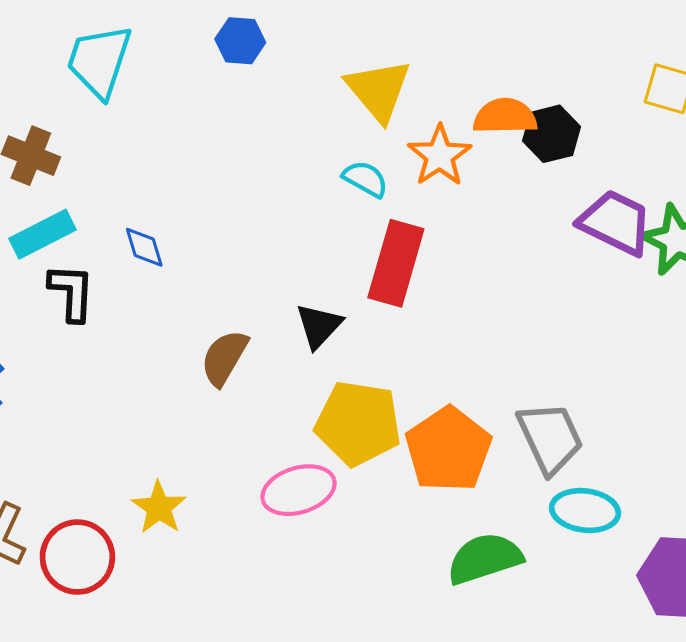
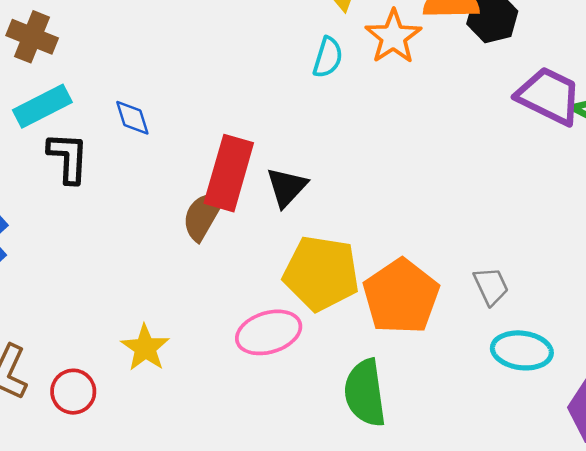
cyan semicircle: (365, 179) -> (328, 57), turned 78
red rectangle: (396, 263) -> (229, 173), moved
gray trapezoid: (550, 438) -> (491, 286), size x0.6
red circle: (77, 557) -> (73, 392), size x0.7
green semicircle: (485, 558) -> (365, 393), moved, turned -80

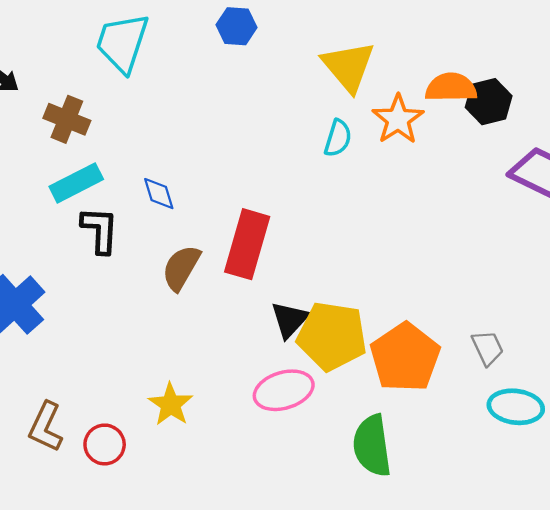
black triangle: (287, 187) -> (290, 320), moved
brown semicircle: (203, 215) -> (181, 268), moved

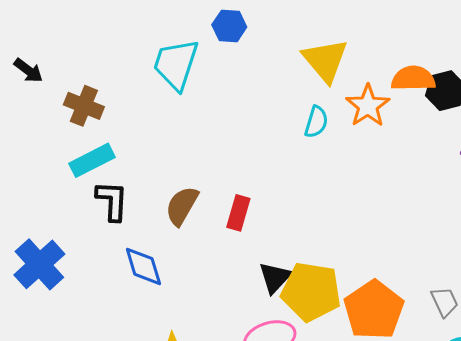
cyan trapezoid: (122, 43) -> (176, 64), moved
blue diamond: (159, 194) -> (143, 266), moved, size x1.4
red rectangle: (247, 244) -> (238, 213), size x0.6
brown semicircle: (181, 268) -> (182, 206), moved

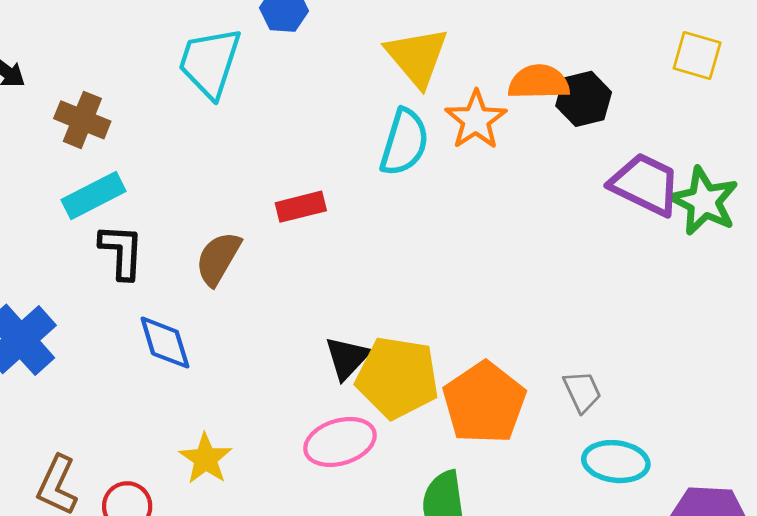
cyan semicircle: (316, 122) -> (404, 142), size x1.5
red rectangle: (238, 213) -> (301, 207), moved, turned 60

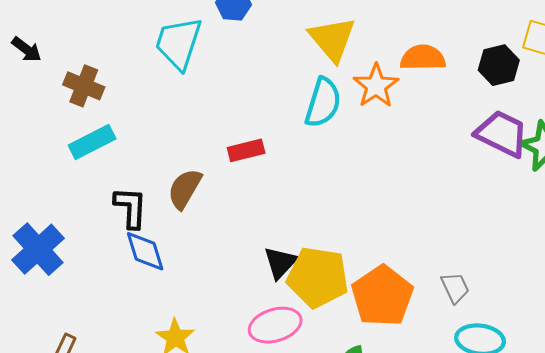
black hexagon: (584, 99) -> (499, 65), moved
black L-shape: (122, 252) -> (131, 208), moved

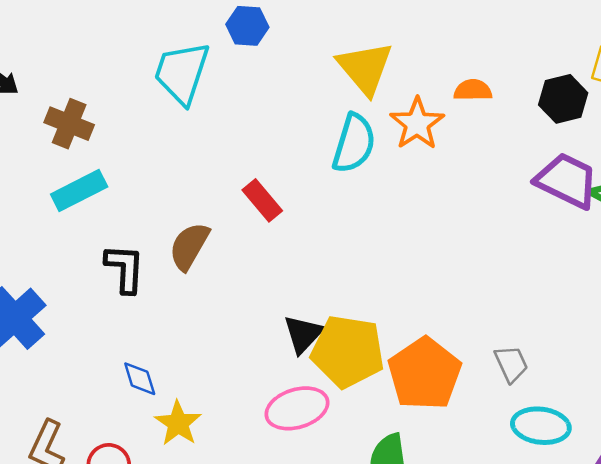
orange semicircle: (423, 58) -> (473, 90), size x0.7
red rectangle: (246, 150) -> (262, 200), turned 64
blue diamond: (145, 251) -> (140, 379), moved, size x0.7

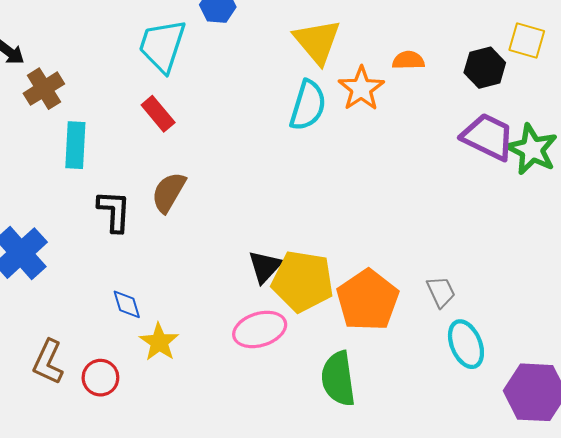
brown cross: (69, 124) -> (44, 89), moved, turned 36
cyan rectangle: (79, 190) -> (75, 145), turned -60
red rectangle: (262, 200) -> (158, 114), moved
cyan ellipse: (541, 426) -> (466, 344), turned 60

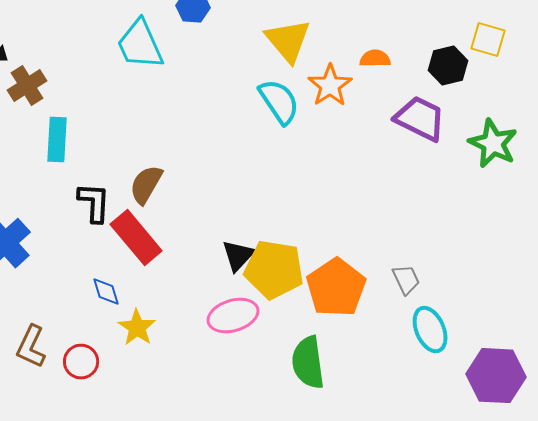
cyan trapezoid: (162, 46) -> (140, 45), turned -42
cyan semicircle: (308, 105) -> (279, 102), turned -51
red rectangle: (158, 114) -> (136, 238), moved, size x1.6
purple trapezoid: (488, 137) -> (420, 119), moved

